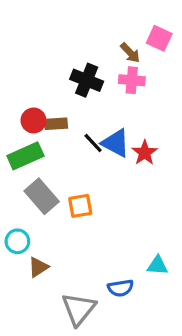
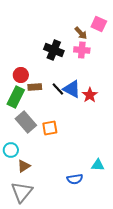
brown rectangle: (56, 124) -> (35, 87), moved
green rectangle: (25, 156) -> (16, 97), turned -40
gray triangle: (79, 309) -> (22, 192), moved

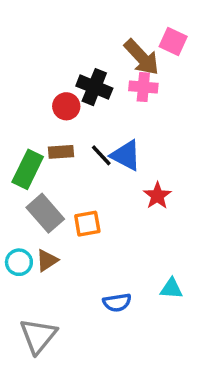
brown arrow: (81, 33) -> (142, 57), size x1.6
red circle: (21, 75) -> (66, 106), moved
red star: (90, 95) -> (157, 196), moved
brown triangle: (24, 166) -> (47, 260), moved
blue semicircle: (75, 179) -> (117, 303), moved

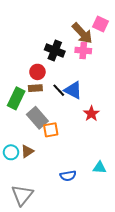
red circle: (66, 106) -> (37, 72), moved
gray rectangle: (45, 213) -> (37, 118), moved

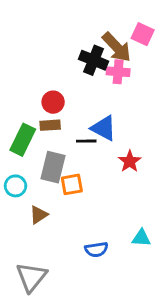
black cross: (55, 51) -> (94, 60), moved
black line: (59, 90) -> (86, 141), moved, turned -48
gray rectangle: (37, 118) -> (53, 167), turned 55
cyan circle: (11, 152) -> (15, 186), moved

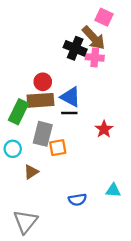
pink square: (143, 34) -> (104, 17), moved
brown rectangle: (50, 125) -> (40, 100), size x1.6
blue triangle: (104, 128) -> (70, 97), moved

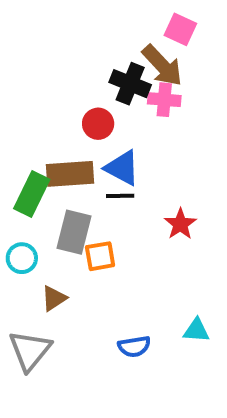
red circle: (43, 82) -> (98, 124), moved
gray triangle: (25, 222) -> (30, 350), moved

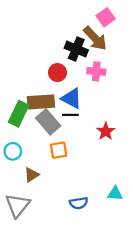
pink square: (180, 29) -> (106, 17), turned 30
pink cross: (164, 100) -> (96, 71), moved
gray rectangle: (74, 232) -> (48, 122), moved, turned -55

